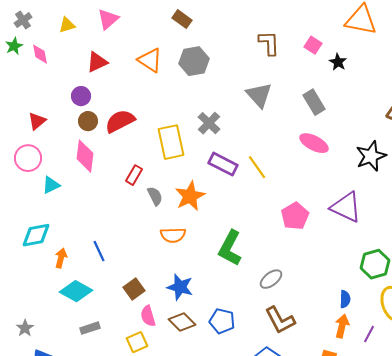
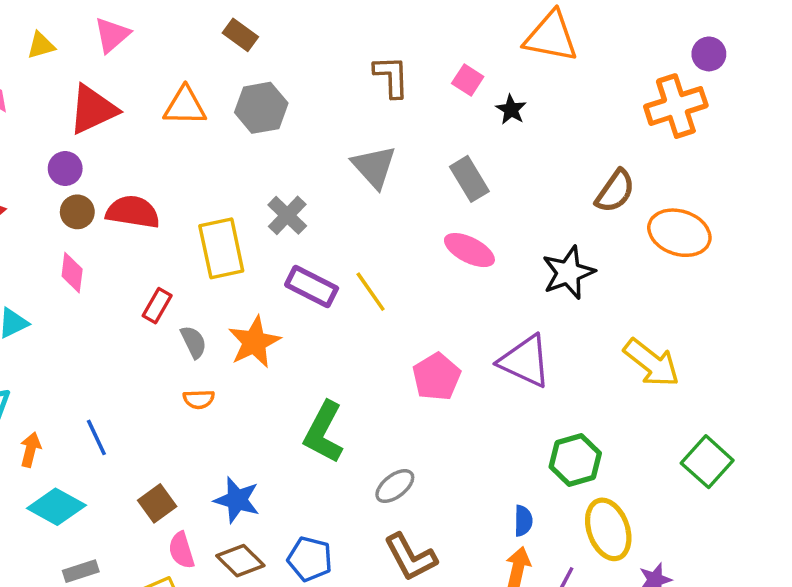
orange triangle: (150, 60) -> (185, 106), turned -32
red triangle: (97, 62) -> (93, 110), size x1.4
red semicircle: (120, 121) -> (133, 212), turned 36
pink diamond: (85, 156) -> (72, 273), size x0.7
orange semicircle: (173, 235) -> (199, 399), moved, size x0.7

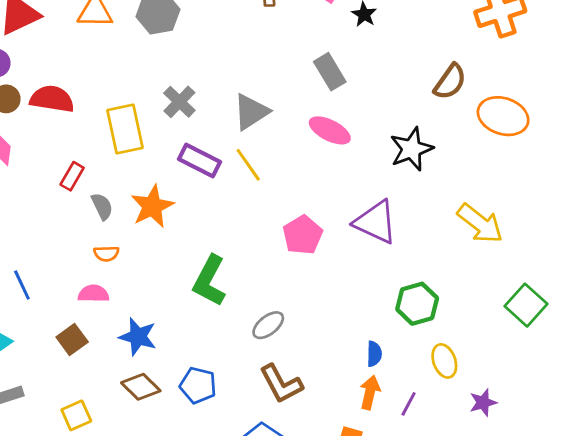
gray triangle: (374, 167) -> (251, 112), moved, turned 39
yellow ellipse: (608, 529) -> (444, 361), size x0.7
pink semicircle: (181, 550) -> (94, 294), moved, turned 108

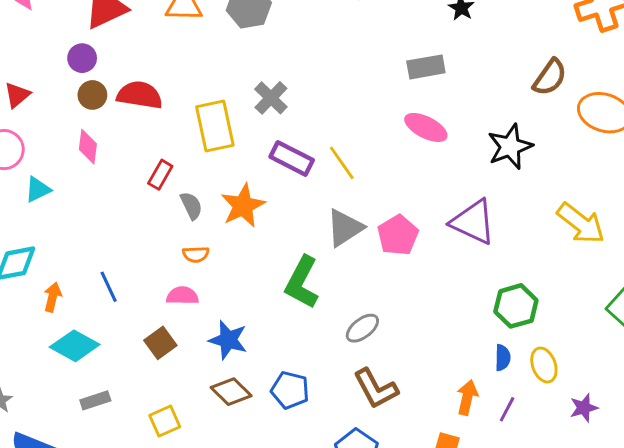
gray rectangle: (330, 72) -> (426, 67), turned -69
gray triangle: (251, 112) -> (345, 228), moved
blue semicircle: (374, 354) -> (503, 358), moved

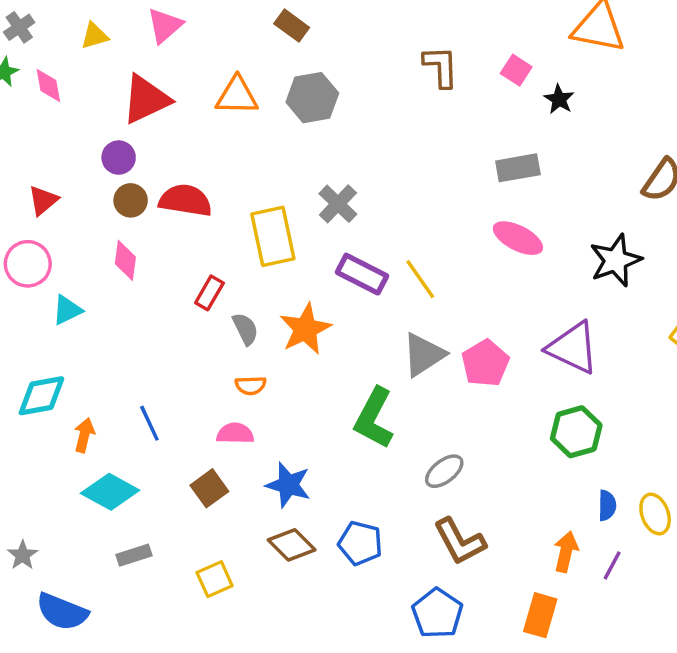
green hexagon: (516, 306) -> (576, 432), moved

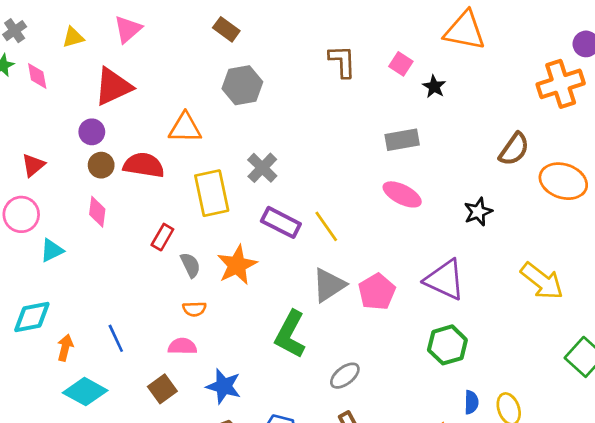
orange triangle: (237, 96) -> (185, 128), moved
black star: (616, 260) -> (478, 212), size x0.7

